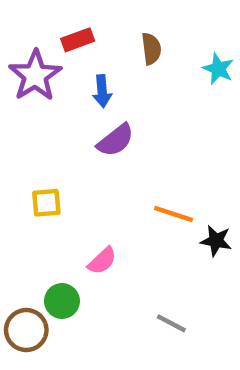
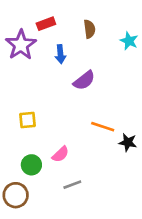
purple semicircle: (116, 140) -> (84, 80), moved
green circle: (62, 301) -> (31, 165), moved
gray line: (171, 323) -> (72, 185), moved, turned -48

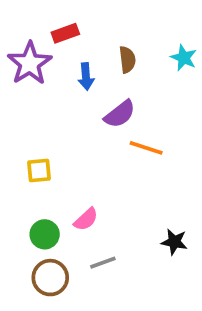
brown semicircle: (89, 29) -> (127, 60), moved
orange line: (103, 127) -> (146, 148), moved
black star: (128, 142) -> (174, 242), moved
brown circle: (16, 195) -> (50, 278), moved

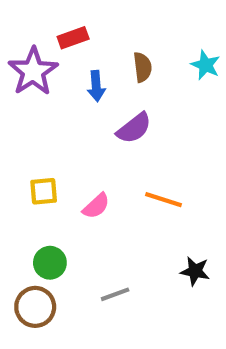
orange line: (146, 148) -> (163, 200), moved
pink semicircle: (86, 219) -> (96, 206), moved
brown circle: (50, 278) -> (35, 307), moved

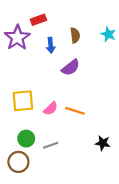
yellow square: (44, 191) -> (23, 101), size x1.5
orange line: (163, 200) -> (75, 111), moved
gray line: (115, 294) -> (51, 145), moved

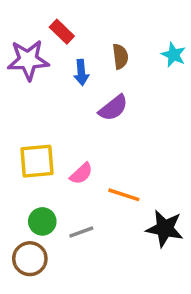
red rectangle: (38, 20) -> (62, 32), turned 64
purple star: (17, 38) -> (28, 60), turned 30
orange line: (75, 111) -> (124, 195), moved
black star: (103, 143) -> (165, 229), size x1.5

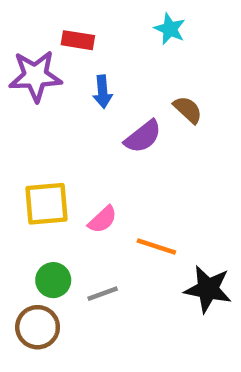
red rectangle: (62, 32) -> (78, 40), turned -35
cyan star: (174, 55) -> (170, 29), moved
brown semicircle: (120, 56) -> (188, 110), moved, turned -40

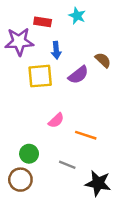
cyan star: (170, 29) -> (77, 16), moved
yellow square: (46, 204) -> (40, 76), moved
black star: (208, 289) -> (98, 183), moved
gray line: (103, 294) -> (67, 165), moved, turned 42

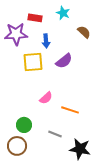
brown semicircle: (103, 60) -> (84, 32), moved

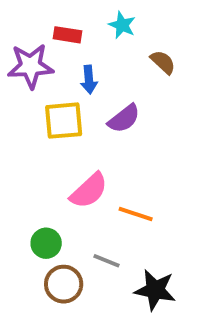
pink semicircle: (46, 98) -> (89, 191), size x1.5
brown circle: (17, 146) -> (64, 284), moved

